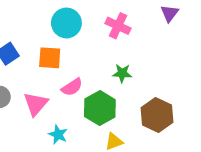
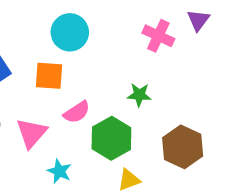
pink cross: (118, 26) -> (158, 36), moved

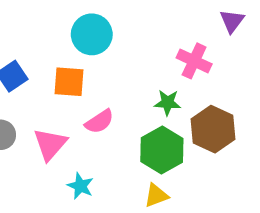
pink cross: (158, 36) -> (194, 61), moved
green hexagon: (111, 138) -> (162, 150), moved
brown hexagon: (183, 147) -> (213, 129), moved

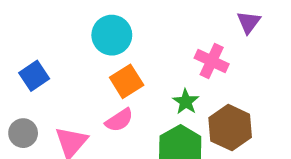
orange square: (69, 82) -> (127, 81), moved, turned -36
green star: (168, 103) -> (186, 102), turned 30

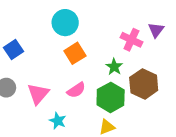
purple triangle: (249, 22) -> (156, 30), moved
pink semicircle: (119, 120) -> (76, 90), moved

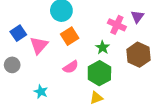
brown hexagon: (144, 84) -> (138, 55), moved
pink triangle: (38, 94) -> (39, 45), moved
cyan star: (58, 121) -> (41, 92), moved

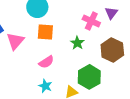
orange square: (70, 36) -> (45, 32), turned 36
green hexagon: (99, 73) -> (89, 77), moved
cyan star: (41, 92) -> (45, 86), moved

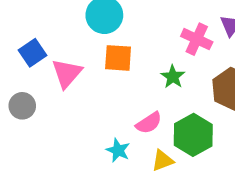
pink semicircle: (46, 62) -> (149, 123), moved

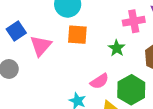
pink cross: (197, 39) -> (134, 21), turned -35

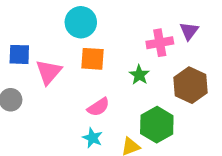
blue square: (16, 31) -> (19, 54), turned 36
pink semicircle: (99, 81) -> (98, 107), moved

